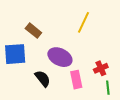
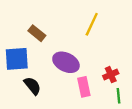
black semicircle: (43, 79) -> (32, 86), moved

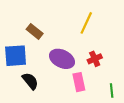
red cross: (111, 75) -> (95, 59), moved

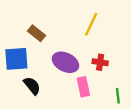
red cross: (95, 59) -> (100, 62), turned 32

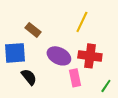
red cross: (100, 62) -> (90, 56), size x1.6
green line: (118, 96) -> (106, 86), turned 40

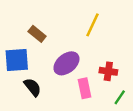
purple ellipse: (59, 56) -> (66, 63), turned -65
red cross: (90, 56) -> (108, 71), moved, size x0.7

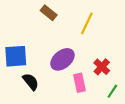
brown rectangle: (37, 34) -> (49, 13), moved
red cross: (108, 71) -> (102, 67), turned 35

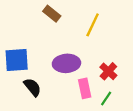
purple ellipse: (62, 59) -> (66, 63), turned 35
green line: (112, 91) -> (106, 98), moved

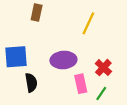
brown rectangle: (52, 14) -> (37, 13), moved, turned 63
black semicircle: (32, 87) -> (31, 83), turned 30

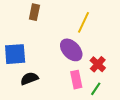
purple ellipse: (63, 60) -> (71, 50), moved, turned 50
black semicircle: (31, 83) -> (29, 79), turned -102

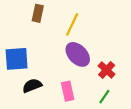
yellow line: (83, 22) -> (72, 24), moved
pink rectangle: (76, 80) -> (68, 91), moved

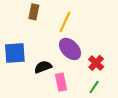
black semicircle: (32, 86) -> (43, 67), moved

